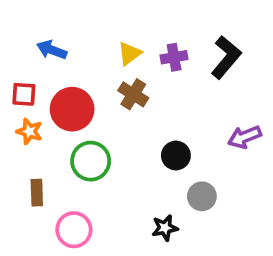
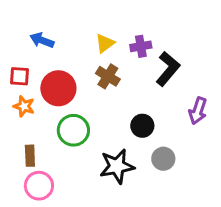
black L-shape: (226, 57) -> (168, 69), moved
purple arrow: (245, 137) -> (198, 111), turned -50
black star: (165, 228) -> (117, 166), moved, size x1.6
pink circle: (74, 230) -> (39, 186), moved

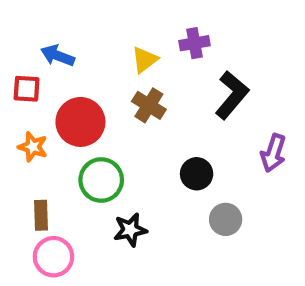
purple cross: (141, 46) -> (194, 43), moved
red square: (19, 76) -> (27, 89), moved
black star: (117, 166) -> (130, 230), moved, size x0.7

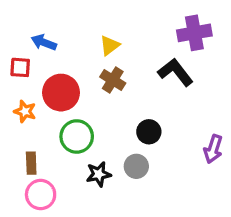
purple cross: (194, 43) -> (194, 33), moved, size x1.5
black L-shape: (232, 95) -> (176, 72), turned -78
purple arrow: (273, 153) -> (213, 149), moved
gray circle: (226, 219) -> (136, 166), moved

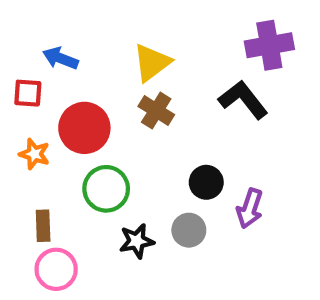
yellow triangle: (110, 45) -> (152, 63), size x1.4
purple arrow: (213, 149) -> (250, 208), moved

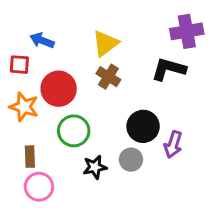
black L-shape: (243, 100) -> (169, 69), turned -36
orange star: (34, 154) -> (24, 107), size x1.4
black circle: (206, 182) -> (143, 126), size x1.4

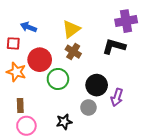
green circle: (74, 131) -> (58, 79), moved
black star: (95, 167) -> (64, 122), moved

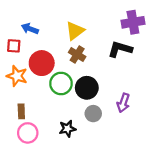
black circle: (97, 85) -> (87, 88), moved

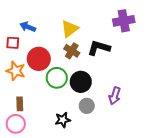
black L-shape: (120, 49) -> (99, 48), moved
pink circle: (28, 133) -> (16, 124), moved

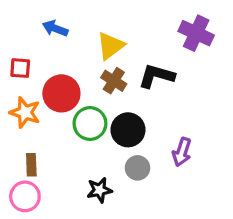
purple cross: (124, 21) -> (196, 33), turned 35
blue arrow: (28, 27) -> (55, 28), moved

